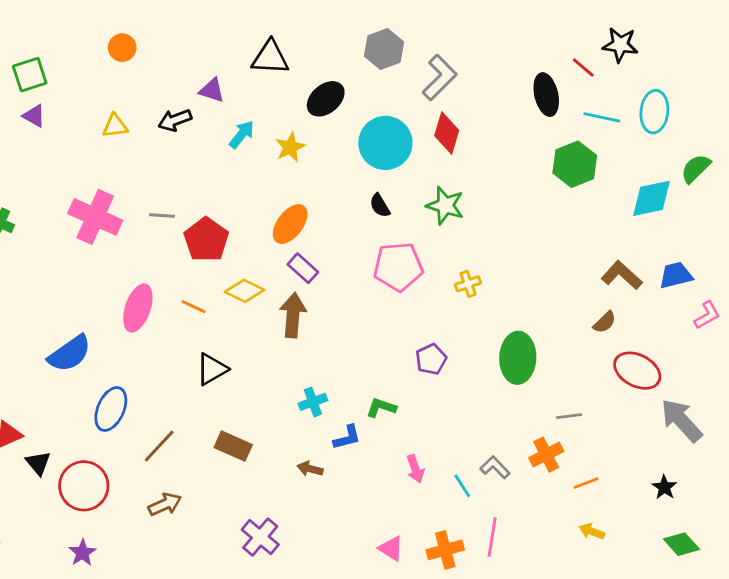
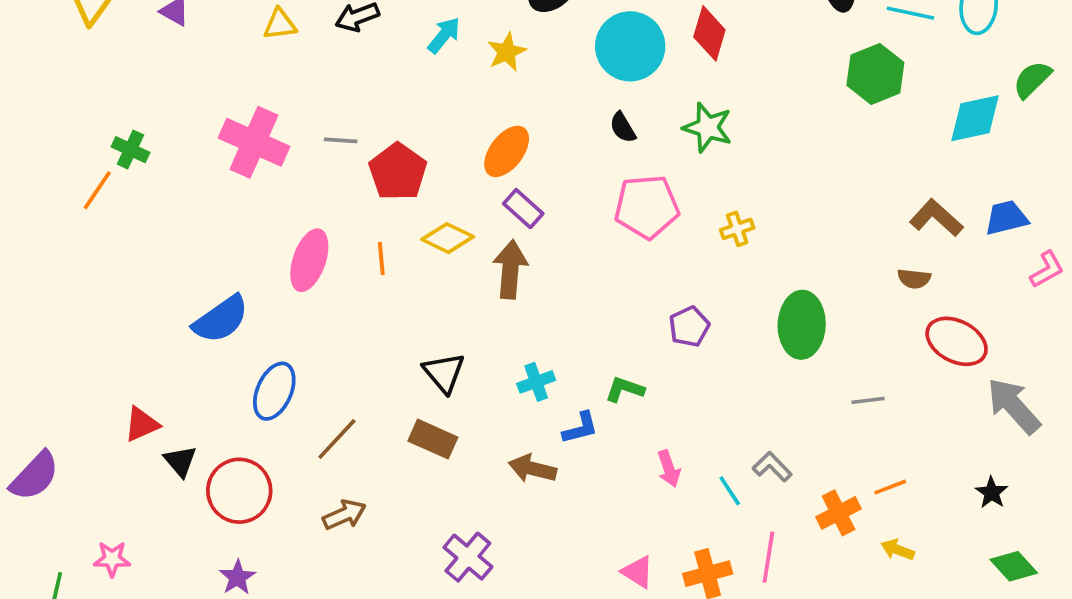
orange line: (193, 307) -> (381, 258), turned 60
brown semicircle: (605, 322) -> (914, 279), turned 50
black triangle: (212, 369) -> (444, 373), moved, turned -40
orange cross: (546, 455) -> (839, 513), moved
brown arrow: (310, 469) -> (532, 469), size x1.4

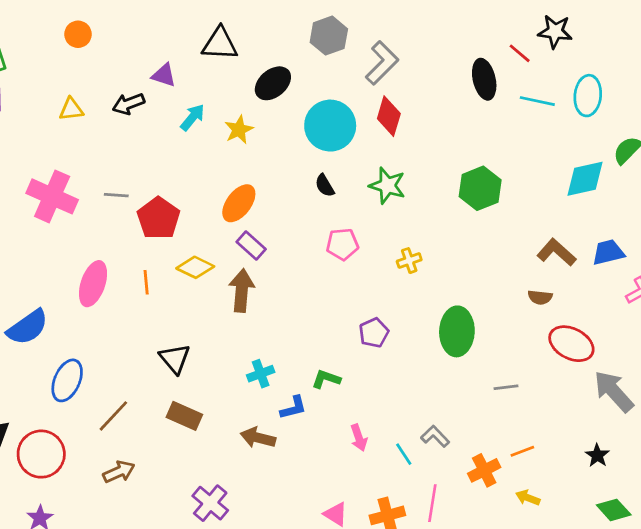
green hexagon: (875, 74) -> (480, 188), moved
pink pentagon: (647, 207) -> (342, 244), size x0.7
black triangle: (444, 373) -> (175, 359), moved

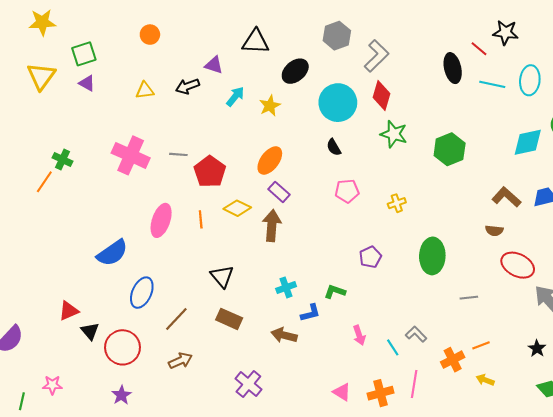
green star: (387, 186) -> (394, 134), moved

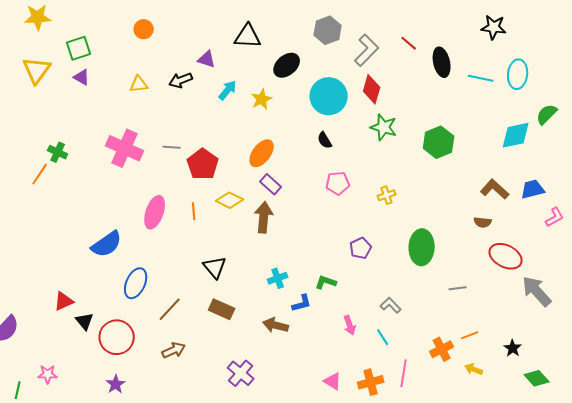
red line: (479, 49) -> (409, 43), moved
gray L-shape: (416, 334) -> (391, 305), moved
black star: (537, 348) -> (513, 348), moved

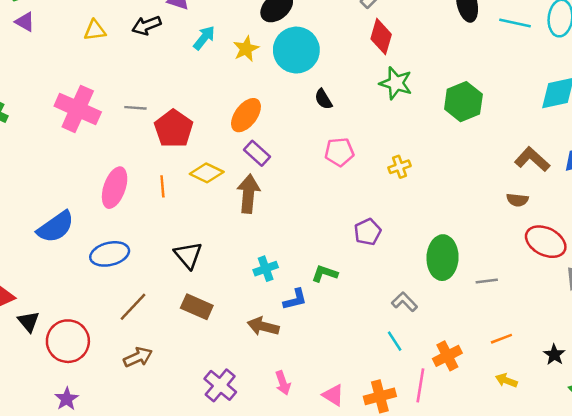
cyan circle: (329, 96) -> (296, 50), moved
green ellipse: (422, 247) -> (443, 258), moved
blue ellipse: (136, 283) -> (110, 254), moved, turned 52
pink arrow: (350, 325) -> (283, 383), moved
orange cross: (442, 349) -> (447, 356), moved

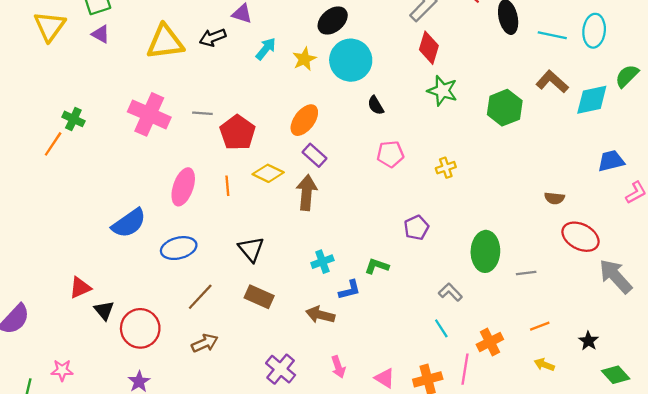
yellow triangle: (95, 30) -> (165, 42), size x1.8
brown L-shape: (532, 159) -> (552, 82), moved

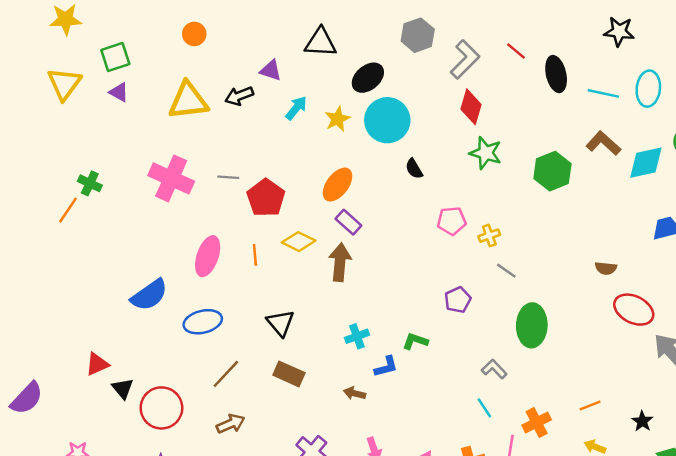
pink pentagon: (390, 154) -> (452, 221), moved
gray line: (526, 273) -> (506, 271), moved, turned 42
brown arrow: (320, 315) -> (355, 393), size x0.7

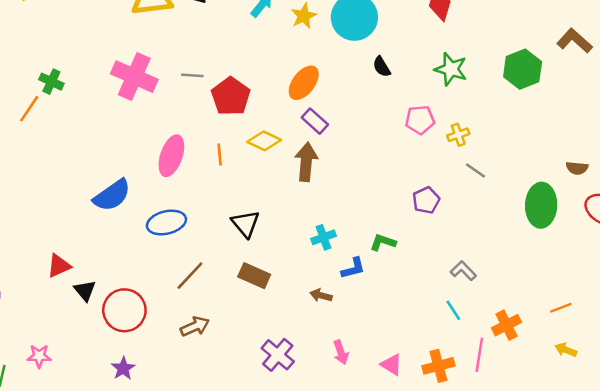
green star: (486, 153) -> (451, 69), moved
green ellipse: (532, 325) -> (541, 205), moved

